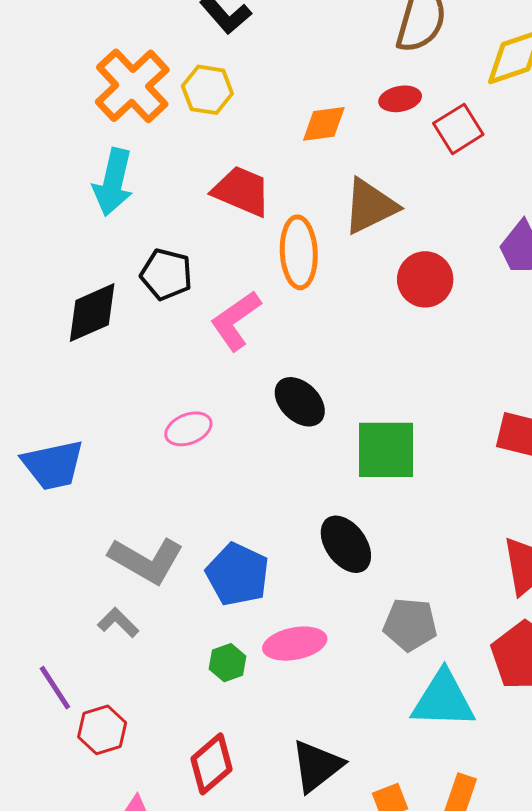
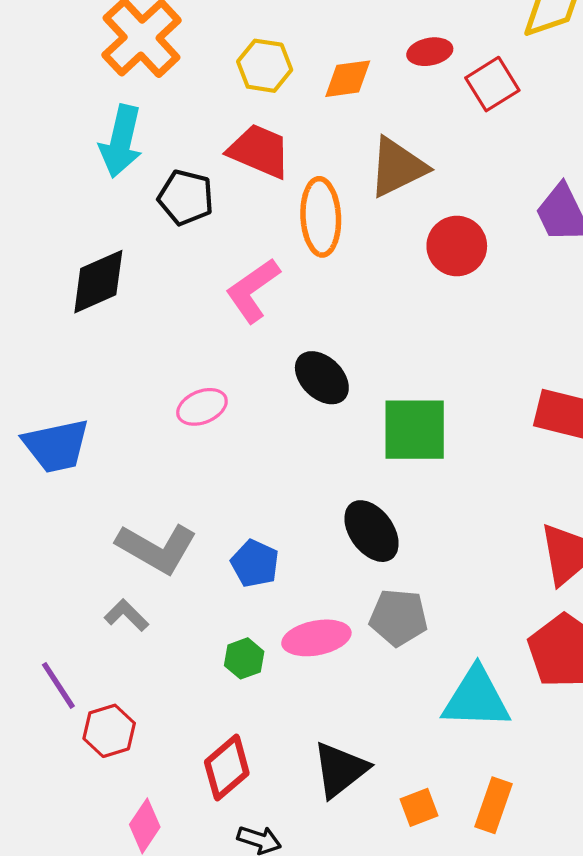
yellow hexagon: (207, 90) -> (265, 66), moved
black pentagon: (166, 274) -> (186, 197), moved
blue pentagon: (238, 574) -> (255, 563), size x0.7
gray pentagon: (410, 625) -> (398, 617), moved

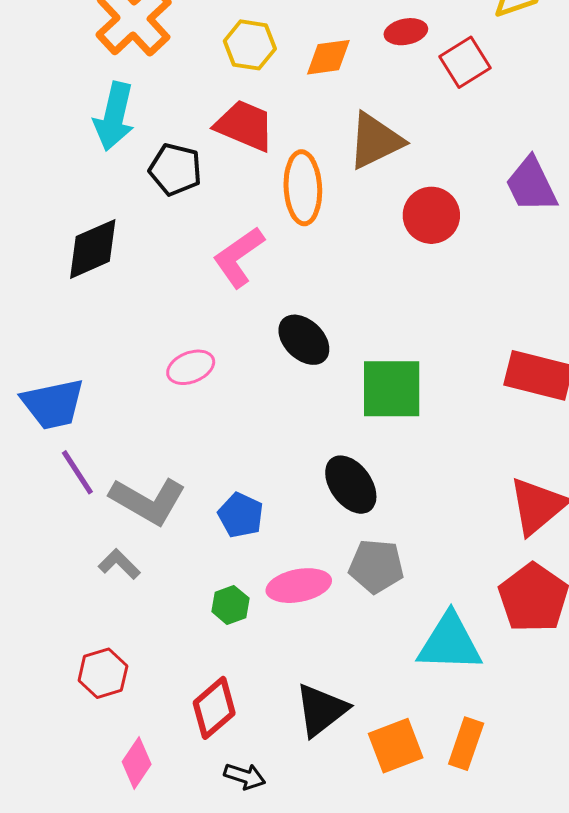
purple line: (58, 685) -> (77, 472), moved
orange square: (419, 807) -> (396, 746), size x1.5

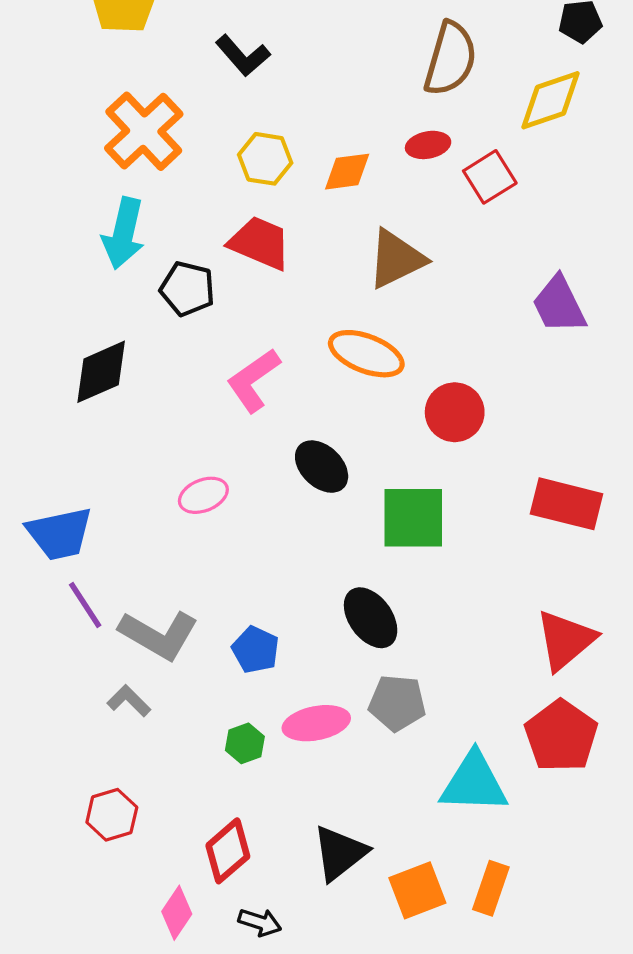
orange ellipse: (303, 188) -> (366, 354), moved, turned -66
red circle: (431, 215) -> (455, 412), moved
pink diamond: (137, 763) -> (177, 913), moved

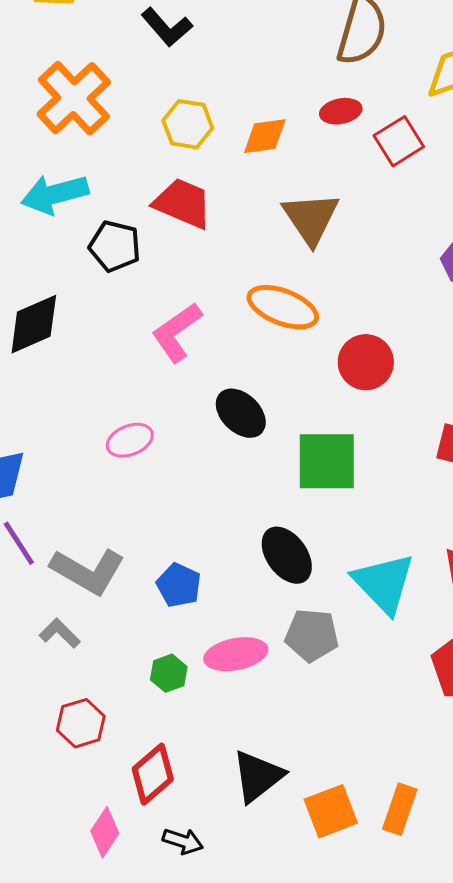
cyan arrow: (124, 233) -> (55, 194), turned 62
brown triangle: (396, 259) -> (311, 218), turned -38
cyan triangle: (474, 783) -> (384, 583), moved, turned 44
red hexagon: (112, 815) -> (81, 723), moved

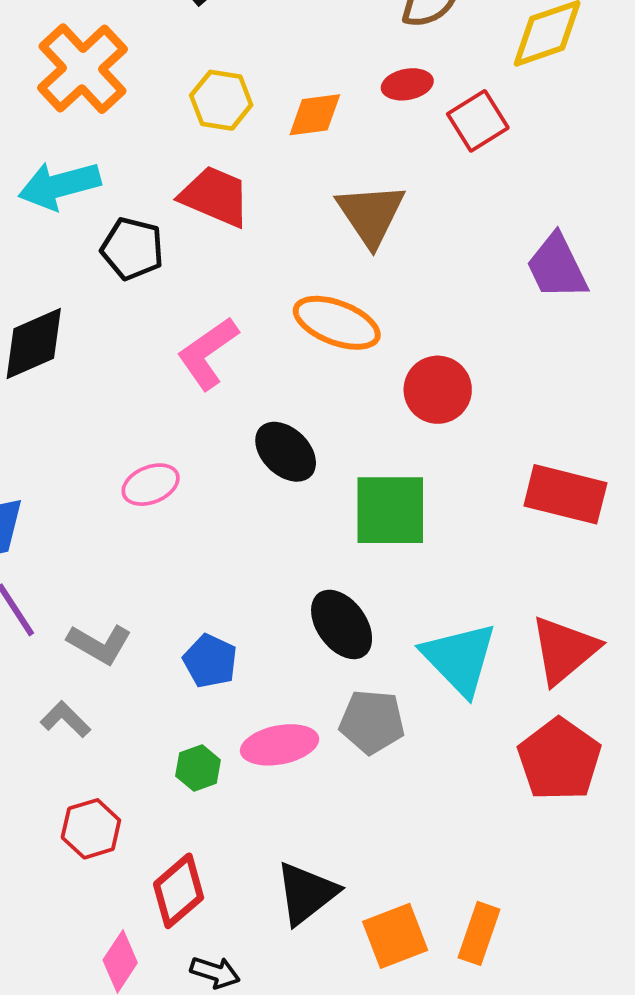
gray L-shape: (88, 571) -> (100, 644), size x0.7

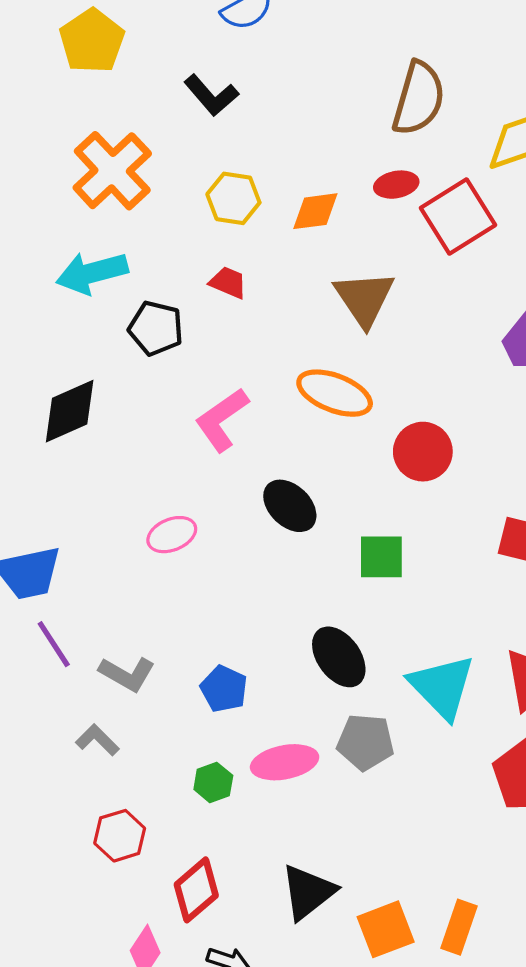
red square: (478, 121) -> (458, 216), size x1.4
red trapezoid: (215, 196) -> (228, 282), size x0.6
green square: (390, 510) -> (381, 557), size x0.7

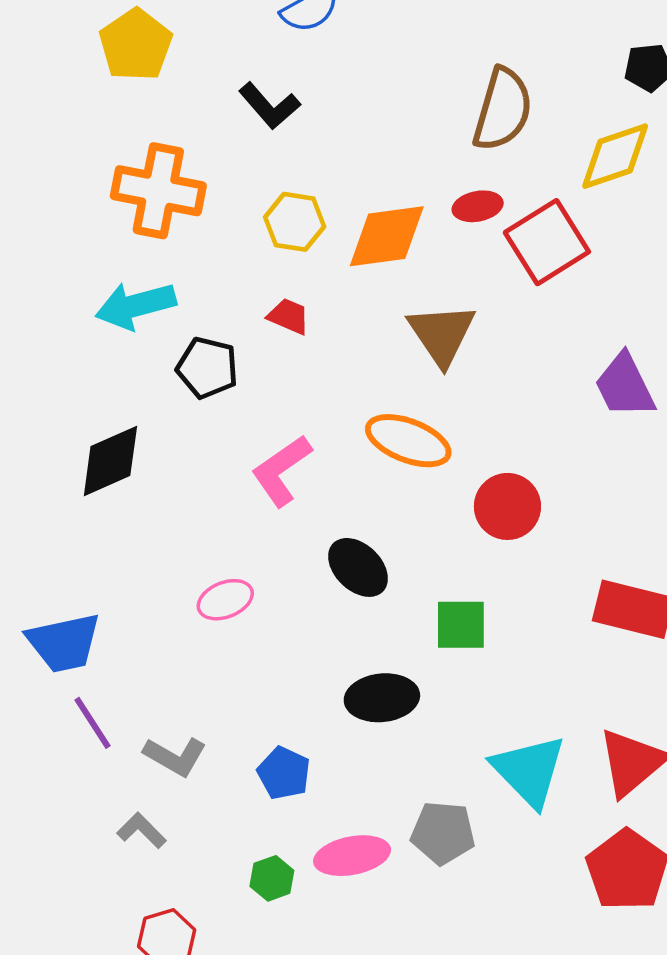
orange cross: (112, 171) -> (158, 191), turned -36
orange diamond: (315, 211) -> (387, 236), size x1.5
black ellipse: (339, 657) -> (382, 698), moved, turned -60

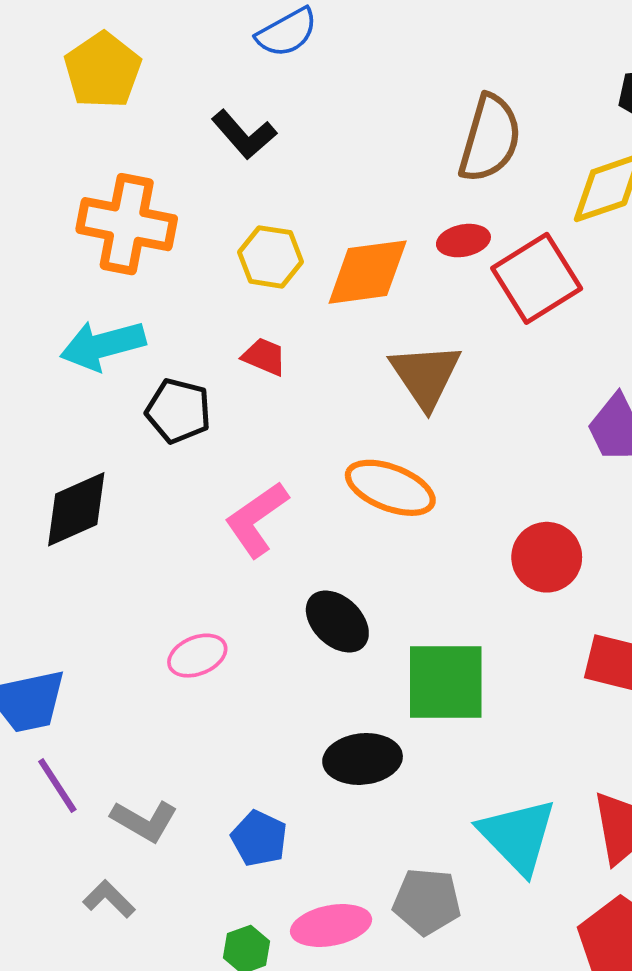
red circle: (507, 506) -> (547, 557), moved
green square: (461, 625) -> (446, 682), size x1.5

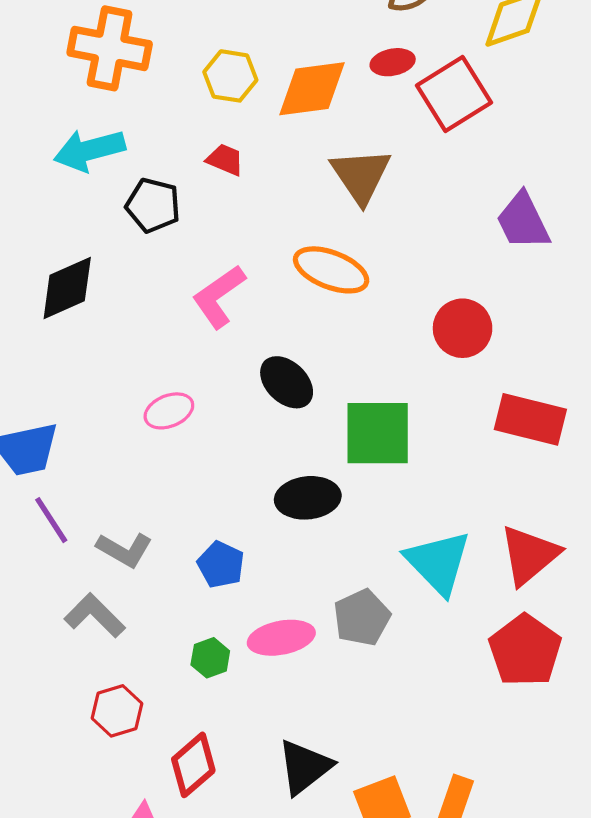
gray L-shape: (109, 899) -> (95, 615), size x1.4
gray pentagon: (427, 902) -> (362, 618), turned -30

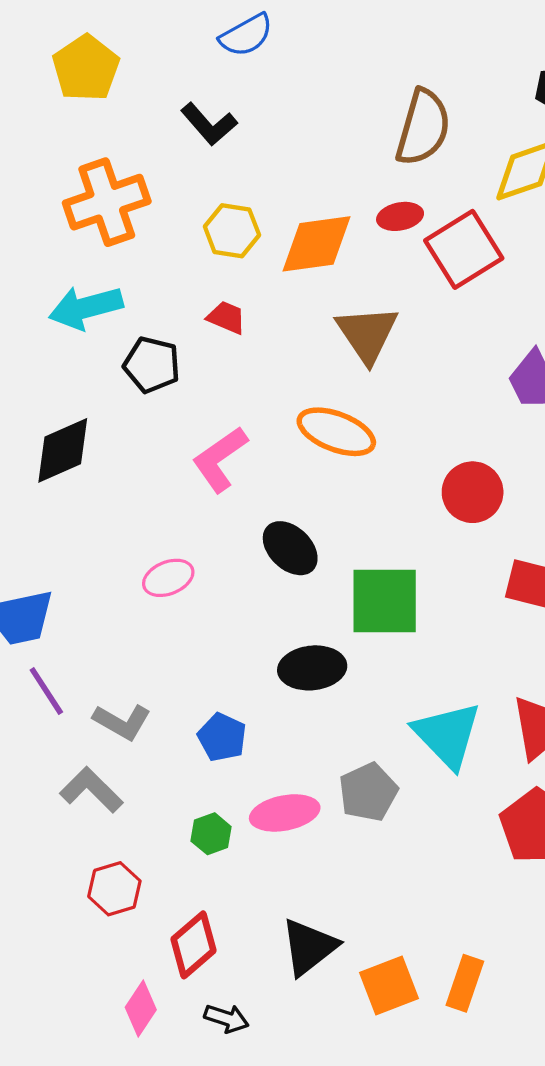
orange cross: (110, 48) -> (107, 202), turned -30

